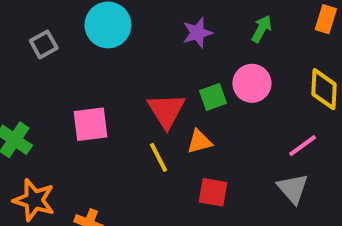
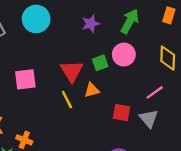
green arrow: (262, 29) -> (130, 21), size x1.5
red square: (213, 192) -> (121, 113), moved

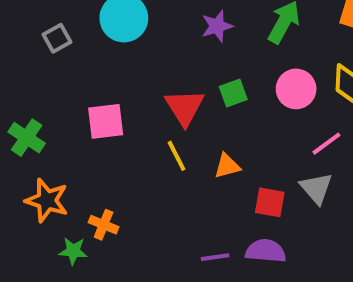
pink circle: (124, 55) -> (296, 89), moved
orange triangle: (92, 90) -> (227, 166), moved
red square: (121, 113) -> (270, 202), moved

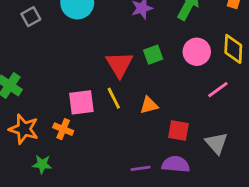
pink square: (106, 121) -> (81, 102), moved
gray triangle: (316, 188) -> (216, 143), moved
orange cross: (104, 225) -> (63, 129), moved

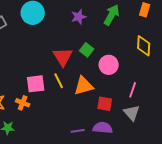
pink circle: (197, 52) -> (109, 65), moved
green square: (153, 55) -> (87, 50), turned -32
pink line: (218, 90) -> (133, 90), moved, turned -35
orange triangle: (149, 105) -> (84, 86), size x1.5

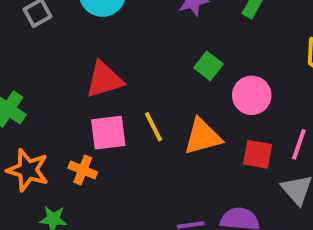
red triangle: (63, 57) -> (104, 80), moved, turned 45
red square: (105, 104) -> (258, 154), moved

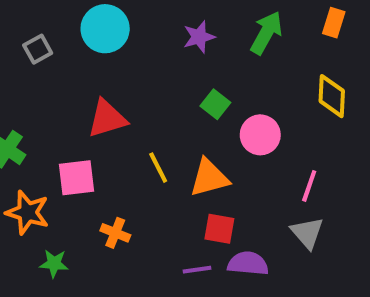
pink square: (108, 133) -> (76, 178), moved
red square: (258, 154) -> (219, 229), moved
orange cross: (83, 170) -> (115, 233), moved

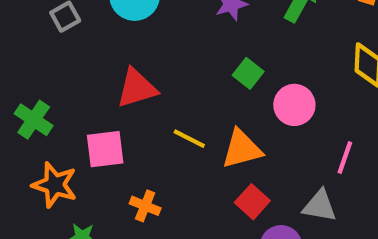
yellow line: (158, 168) -> (189, 139), turned -36
red square: (219, 229) -> (252, 202), turned 32
gray triangle: (307, 233) -> (320, 206), moved, turned -39

